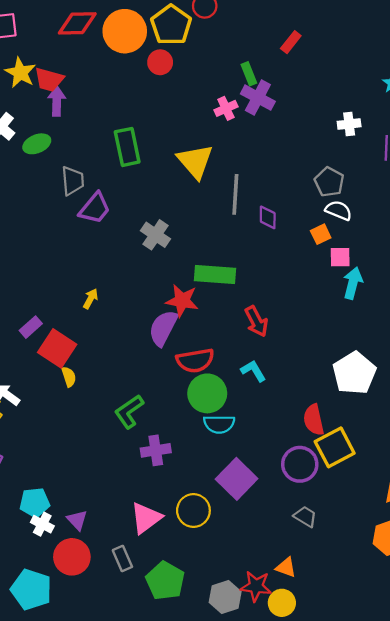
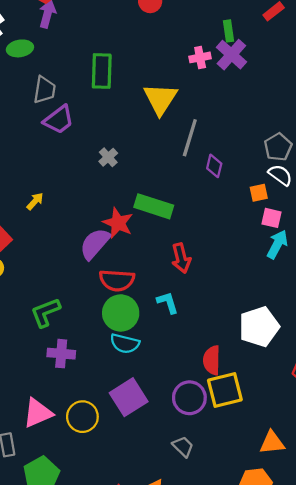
gray cross: (156, 235) -> (108, 157), size x0.7

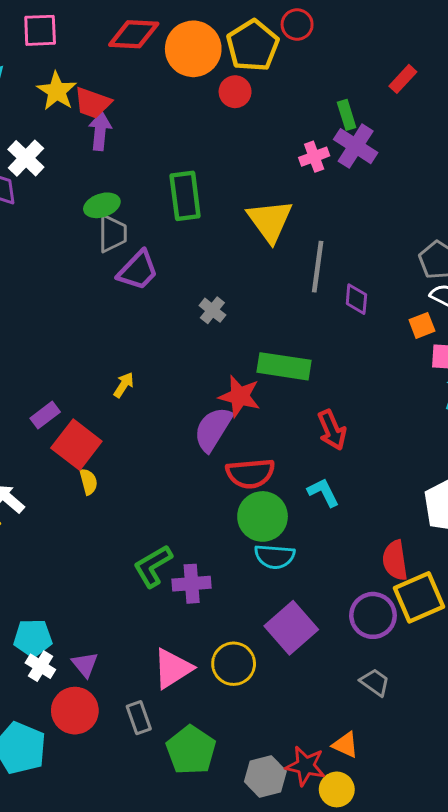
green ellipse: (20, 48) -> (102, 205), moved
green L-shape: (45, 312) -> (153, 566), moved

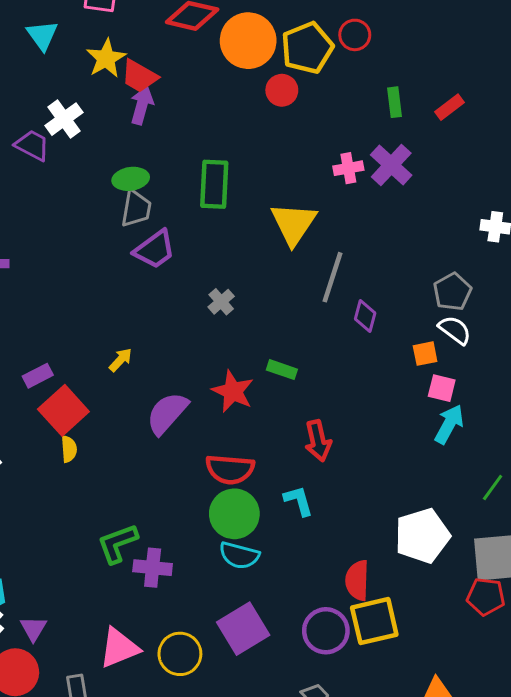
green rectangle: (347, 115) -> (395, 102), moved
green rectangle: (284, 366) -> (282, 370), size x0.6
purple semicircle: (213, 429) -> (167, 413), moved

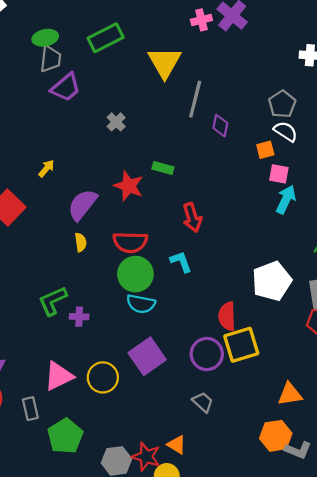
green rectangle: (214, 184) -> (106, 38), turned 64
yellow semicircle: (69, 449) -> (81, 242), moved
purple cross: (153, 568) -> (79, 317), size x0.7

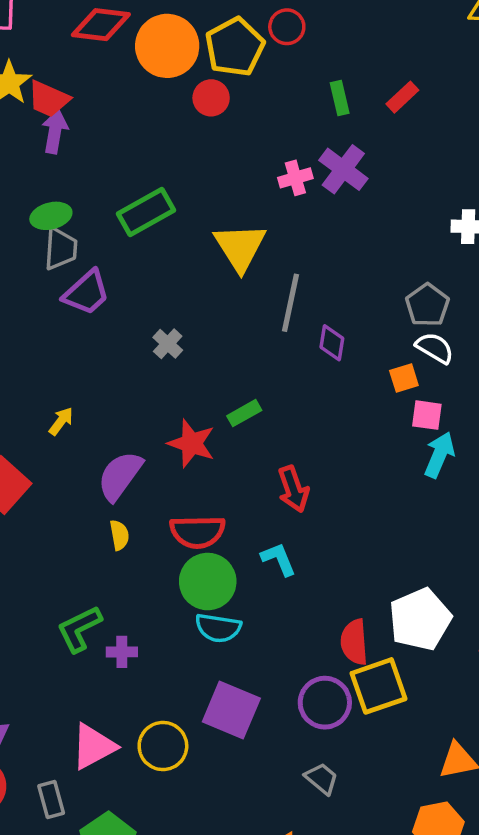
green rectangle: (163, 168) -> (244, 413), turned -42
white pentagon: (272, 281) -> (420, 619), moved
purple square: (147, 356) -> (231, 710), turned -30

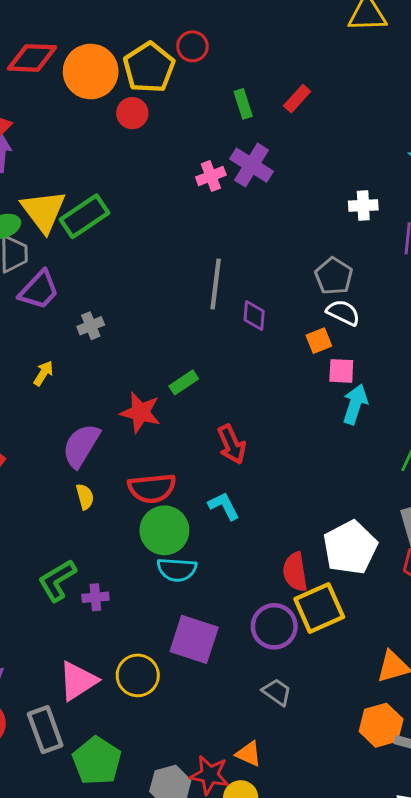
yellow triangle: (240, 247) -> (43, 211), moved
gray cross: (168, 344) -> (91, 326), moved, turned 30
yellow arrow: (61, 421) -> (43, 373), moved
gray rectangle: (51, 800) -> (45, 730), size x1.4

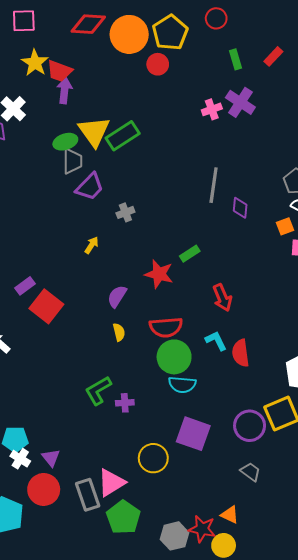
red circle: (192, 46) -> (216, 18), moved
purple semicircle: (81, 446) -> (117, 296), size x0.7
red semicircle: (295, 572) -> (241, 353), moved
pink triangle: (78, 681) -> (111, 483), moved

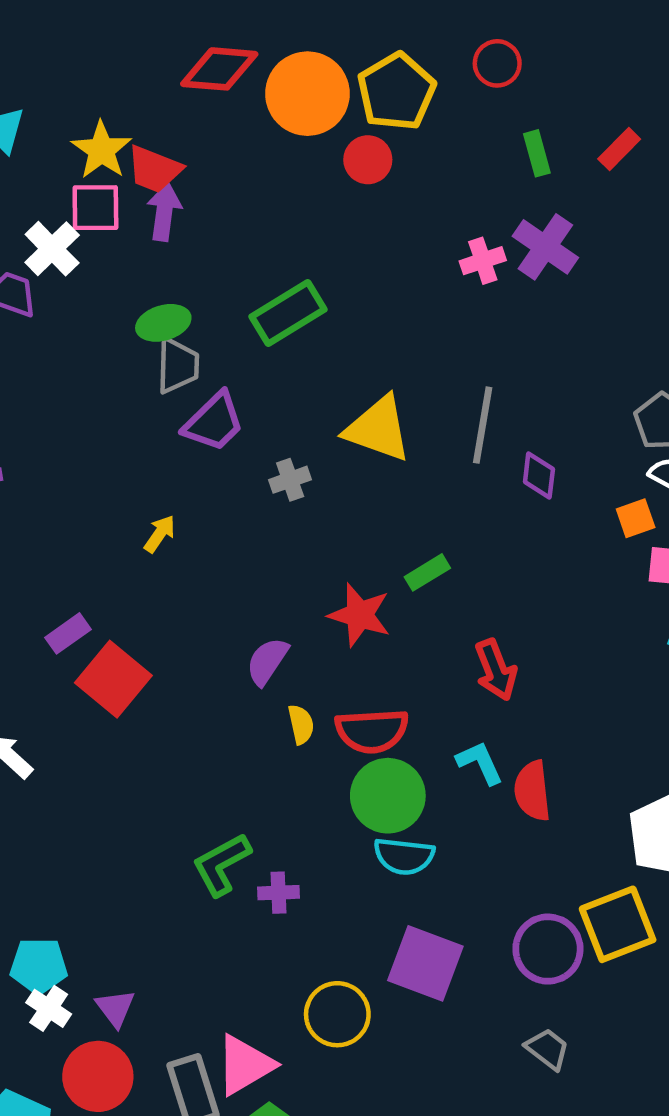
pink square: (24, 21) -> (95, 208), moved
yellow triangle: (94, 132) -> (378, 429), moved, turned -36
yellow arrow: (92, 245) -> (160, 534), moved
yellow semicircle: (119, 332) -> (301, 724), moved

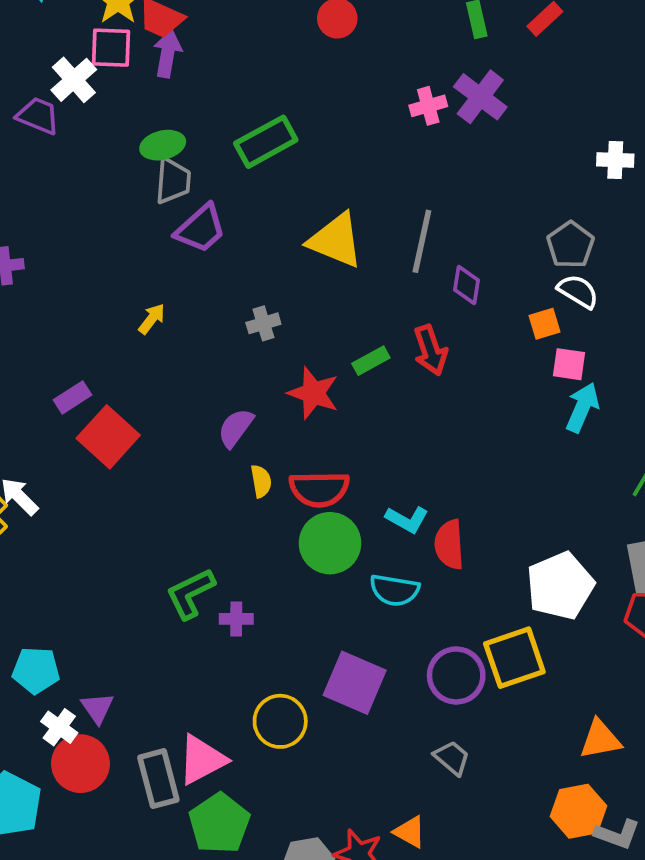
gray cross: (290, 480) -> (263, 323), moved
red arrow: (496, 670) -> (430, 350), moved
cyan L-shape: (480, 763) -> (407, 519), turned 141
cyan semicircle: (404, 856) -> (394, 590), moved
white cross: (49, 1008) -> (59, 727), moved

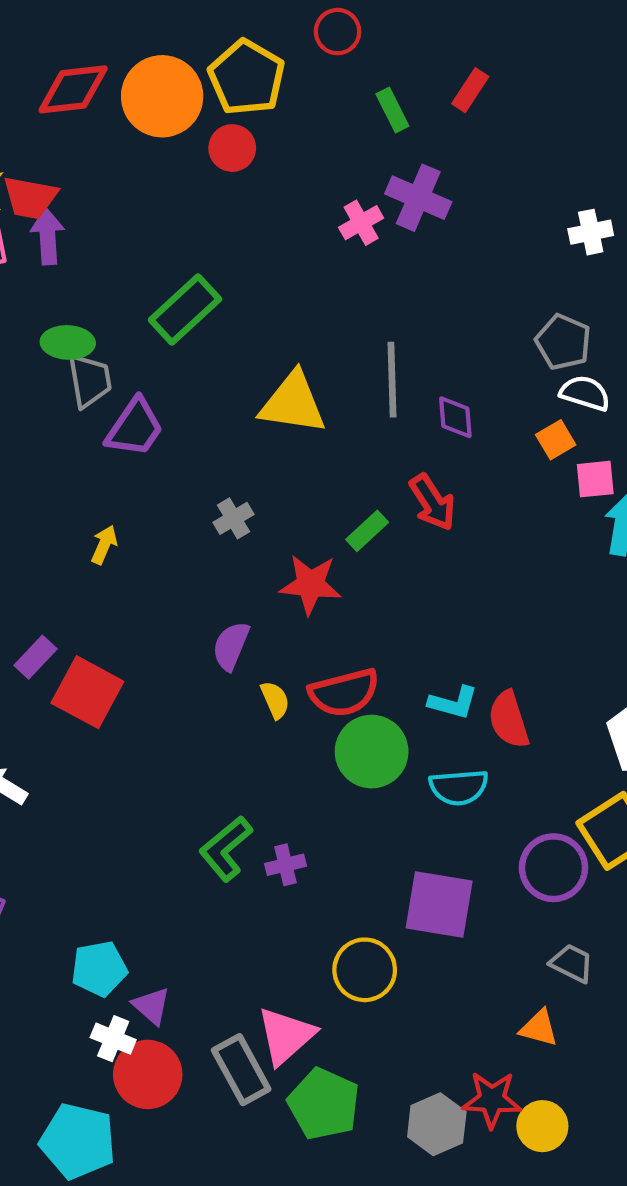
green ellipse: (163, 145) -> (68, 342), turned 30
cyan pentagon: (36, 670) -> (99, 969), moved
orange triangle: (410, 832) -> (539, 1028), moved

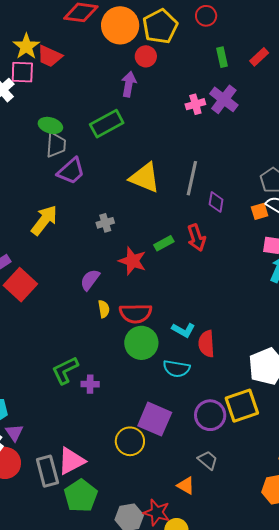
purple arrow: (48, 236) -> (129, 84), moved
orange square: (556, 440) -> (260, 211), moved
yellow arrow: (104, 545) -> (44, 220), size x1.8
yellow circle: (365, 970) -> (130, 441), moved

